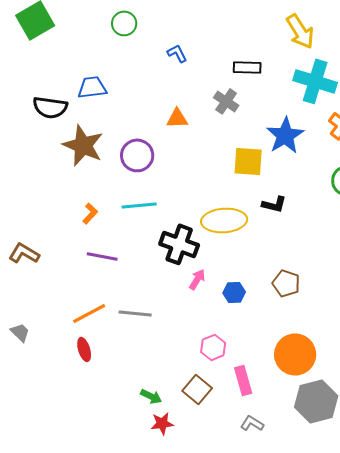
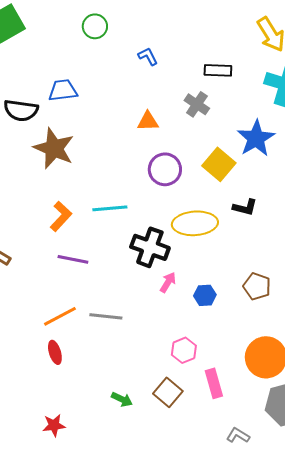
purple circle: (137, 155) -> (165, 169), moved
yellow square: (248, 161) -> (219, 164), turned 36
orange L-shape: (90, 213) -> (61, 216), size x1.4
red star: (162, 423) -> (54, 425), moved
gray L-shape: (252, 423) -> (238, 435), moved

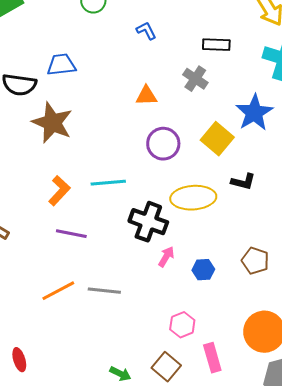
red ellipse: (55, 352) -> (19, 360), moved

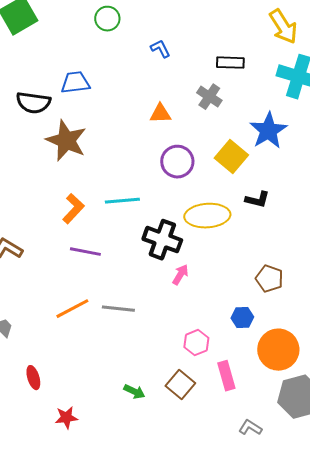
blue hexagon: (203, 270) -> (242, 318), moved

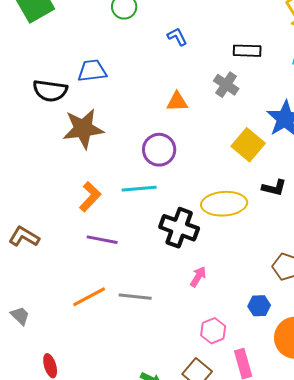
brown star: (66, 141) -> (83, 129), turned -30
purple circle: (177, 162) -> (159, 150), moved
pink arrow: (180, 275) -> (198, 277), moved

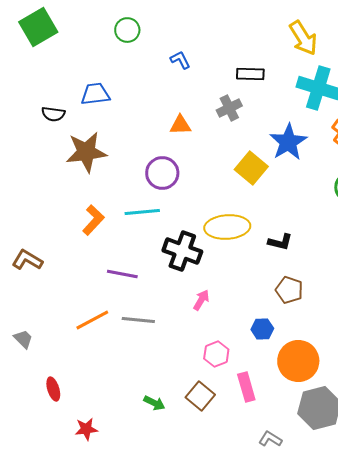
gray cross: (226, 85) -> (229, 108), turned 30
black semicircle: (50, 91) -> (53, 114), size x0.7
black L-shape: (274, 188) -> (280, 242), moved
purple line: (102, 240) -> (122, 274), moved

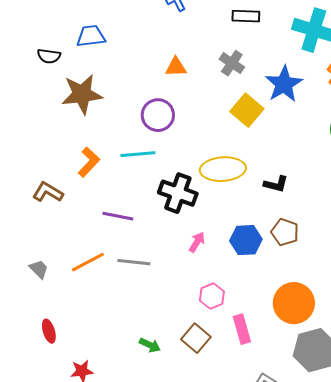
gray cross: (229, 108) -> (232, 63), moved, turned -30
brown L-shape: (27, 260) -> (48, 192), moved
blue hexagon: (262, 329) -> (246, 240), moved, size x1.4
gray trapezoid: (23, 339) -> (39, 269), moved

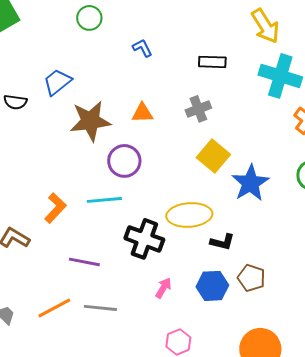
blue trapezoid: (91, 36) -> (57, 82), turned -32
gray cross: (232, 63) -> (198, 109), turned 35
blue star: (284, 84) -> (250, 183), moved
brown star: (82, 94) -> (90, 121), moved
black L-shape: (276, 184) -> (222, 242), moved

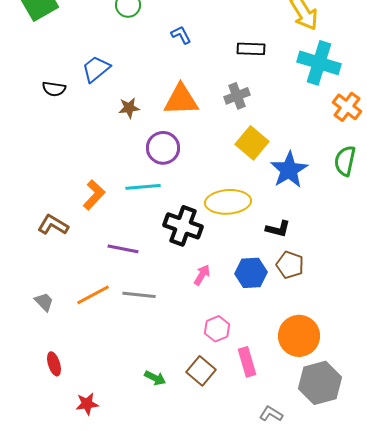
orange triangle: (142, 113) -> (181, 100), size x1.6
brown star: (90, 121) -> (129, 108), size x0.5
black L-shape: (222, 242) -> (278, 229), moved

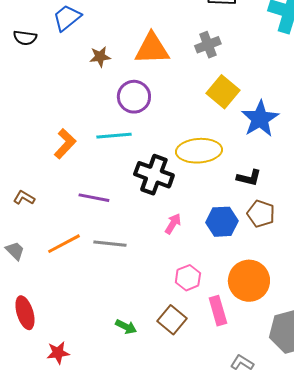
brown L-shape: (53, 225) -> (24, 198), moved, size x0.7
orange circle: (299, 336) -> (249, 281), moved
red ellipse: (54, 364) -> (25, 313), size x1.4

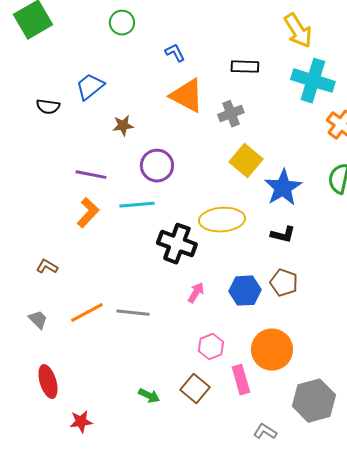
orange triangle: (152, 49) -> (187, 96), moved, turned 30
black L-shape: (249, 178) -> (283, 235), moved
purple line: (94, 198) -> (91, 175), moved

